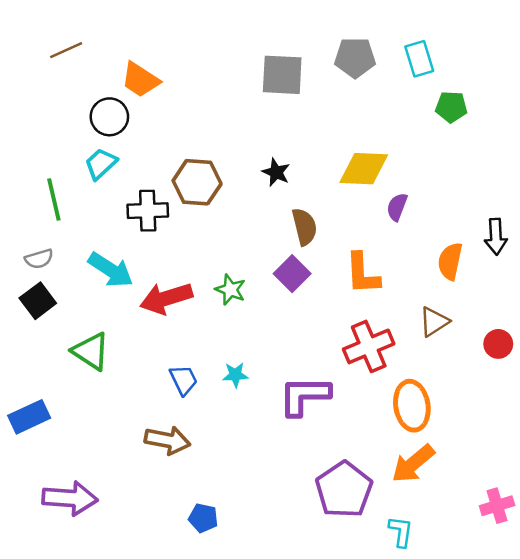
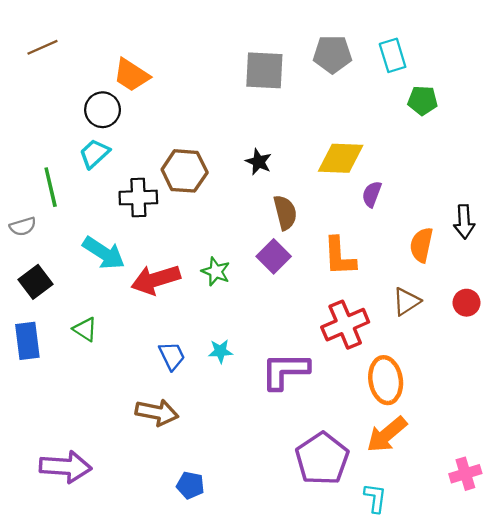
brown line: (66, 50) -> (42, 47), moved
gray semicircle: (39, 259) -> (23, 226), moved
red circle: (498, 344) -> (467, 303), moved
green triangle: (91, 351) -> (85, 329), size x0.7
blue rectangle: (29, 417) -> (27, 341), moved, turned -72

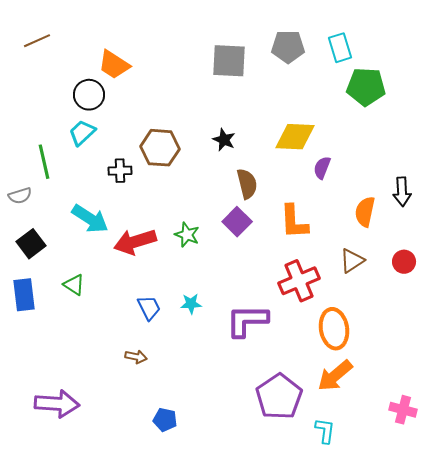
green pentagon: (423, 100) -> (366, 87), size x1.5
black cross: (138, 198) -> (120, 171), size x0.7
brown arrow: (157, 412) -> (136, 357), size x0.6
pink cross: (465, 474) -> (403, 410), turned 32

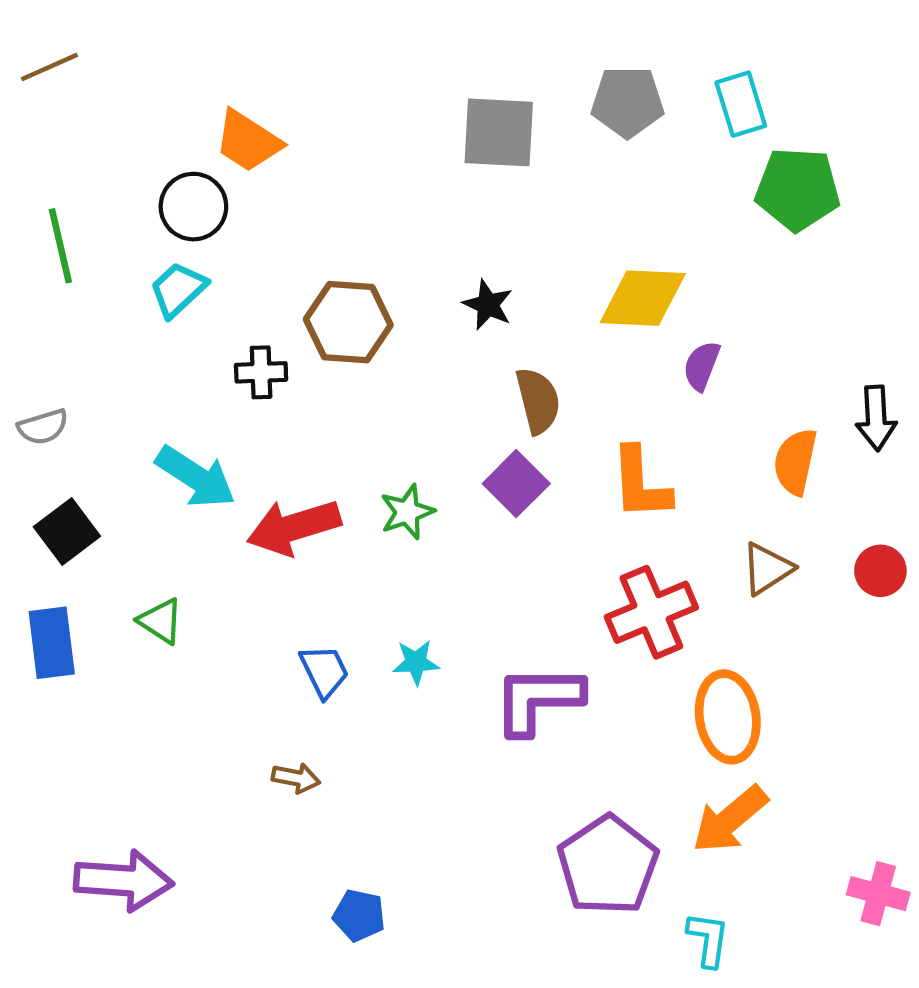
brown line: (37, 41) -> (49, 67), moved
green line: (44, 162) -> (60, 246), moved
green star: (187, 235) -> (407, 512), turned 30

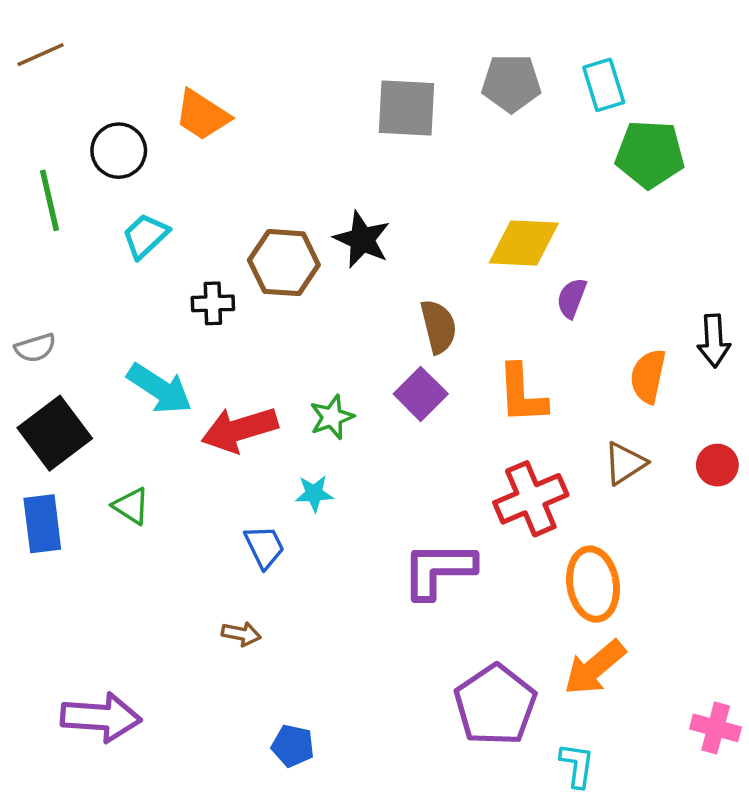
black circle: (193, 207) -> (119, 151), moved
black star: (488, 305) -> (362, 239), moved, size x1.4
black square: (67, 532) -> (55, 433), size x1.4
cyan star: (416, 662) -> (314, 493), moved

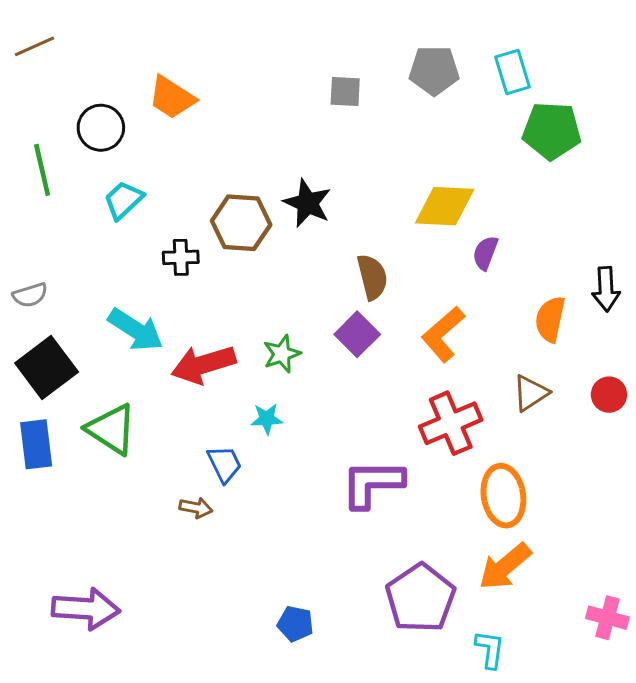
gray square: (406, 108) -> (345, 92), size x0.6
orange L-shape: (522, 394) -> (443, 334), turned 52
green triangle: (131, 506) -> (111, 429), size x1.6
brown arrow: (241, 634) -> (196, 508), moved
blue pentagon: (293, 746) -> (295, 624), moved

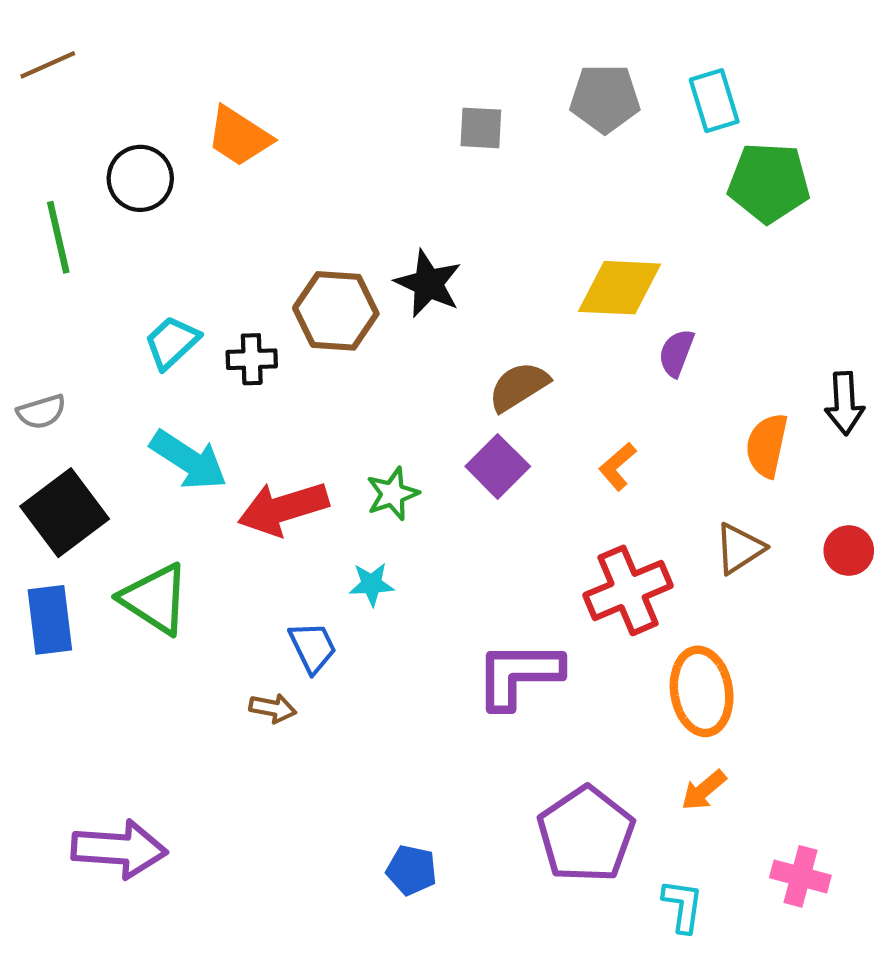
cyan trapezoid: (124, 200) -> (172, 342), moved
brown semicircle: (372, 277) -> (519, 387), turned -108
orange L-shape: (443, 334) -> (617, 466), size x0.6
orange arrow: (505, 566) -> (704, 790), size x0.6
pink cross: (607, 618) -> (800, 876), moved

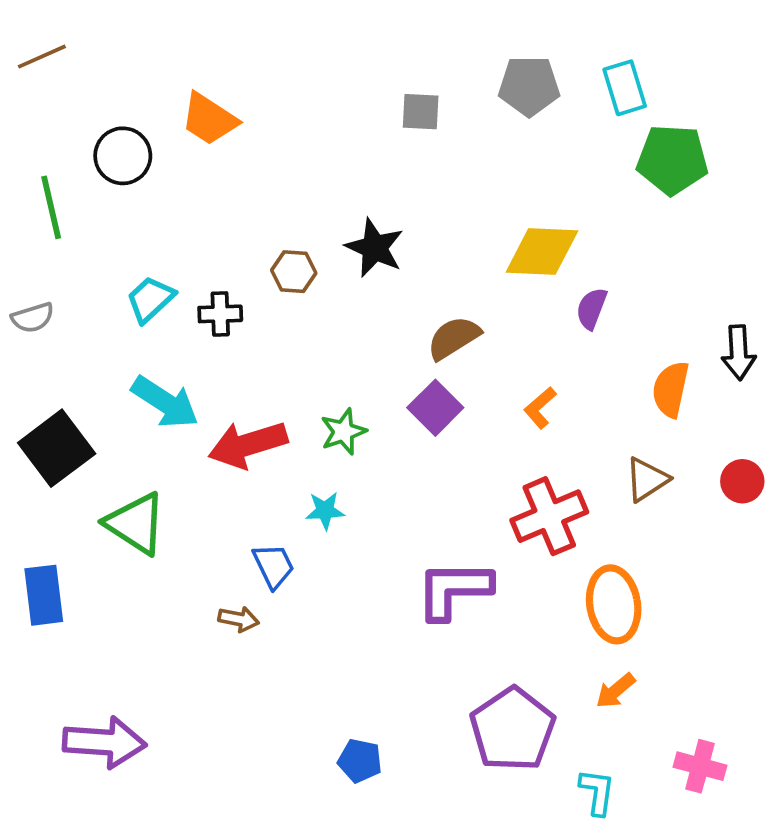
brown hexagon: (336, 311) -> (294, 272), size x0.6
gray semicircle: (41, 412) -> (33, 318), moved
blue rectangle: (50, 620) -> (44, 595), moved

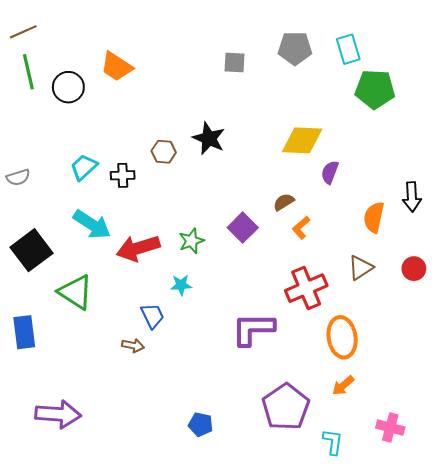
green line: (51, 207) -> (28, 72), moved
brown semicircle: (454, 338) -> (284, 202), moved, size x0.7

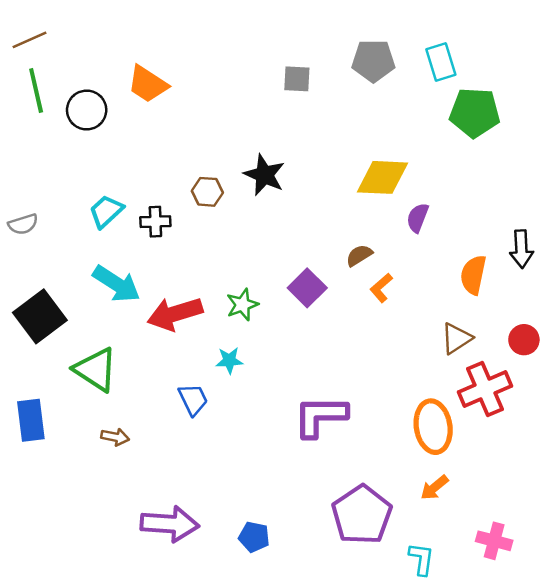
red cross: (306, 288) -> (485, 389), moved
brown arrow: (133, 345) -> (115, 437), moved
purple arrow: (58, 414) -> (170, 524), moved

